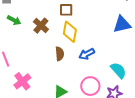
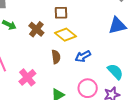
yellow diamond: (70, 32) -> (65, 35), turned -60
pink cross: (22, 81) -> (27, 77), moved

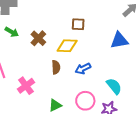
brown square: (61, 13) -> (78, 24), moved
yellow diamond: (65, 35) -> (67, 46), turned -40

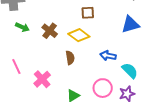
yellow diamond: (67, 46) -> (79, 35), turned 40
blue arrow: (83, 69) -> (108, 56), moved, turned 42

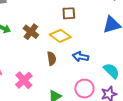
blue arrow: (108, 56) -> (81, 57), moved

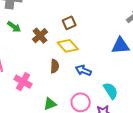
brown square: (69, 13) -> (69, 23), moved, turned -32
pink cross: (24, 80) -> (23, 82), turned -30

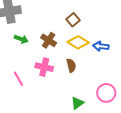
blue arrow: (83, 70) -> (101, 46), moved
pink cross: (23, 82) -> (44, 67), moved

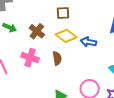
brown square: (73, 20) -> (63, 13), turned 32

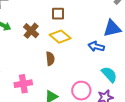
blue arrow: (88, 42) -> (96, 46), moved
pink cross: (30, 58) -> (23, 84), moved, turned -30

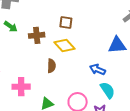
brown cross: (31, 31) -> (37, 35), turned 35
blue arrow: (96, 46) -> (97, 69), moved

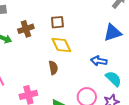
brown cross: (37, 35) -> (26, 29), moved
yellow diamond: (65, 45) -> (61, 45), turned 30

